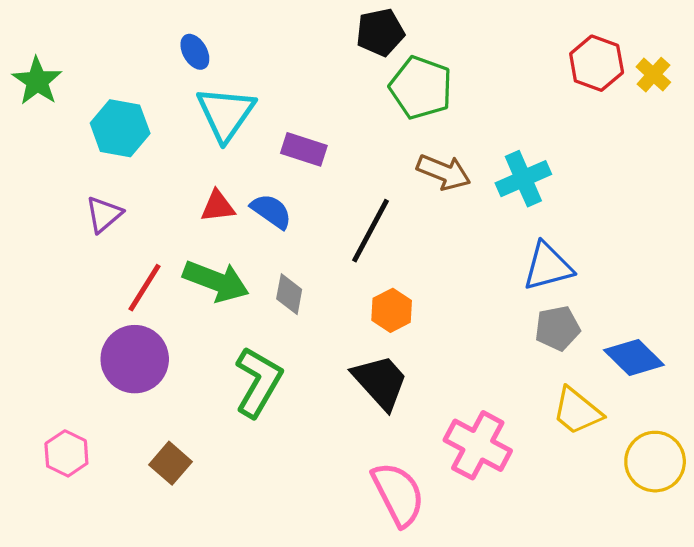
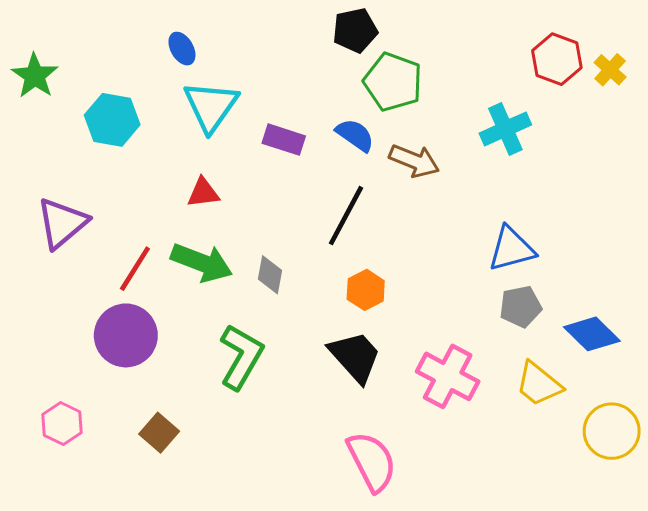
cyan cross: (523, 179) -> (505, 129), moved
blue semicircle: (271, 211) -> (355, 135), moved
purple triangle: (104, 214) -> (62, 223), moved, size x1.5
pink cross: (478, 445) -> (448, 376), moved

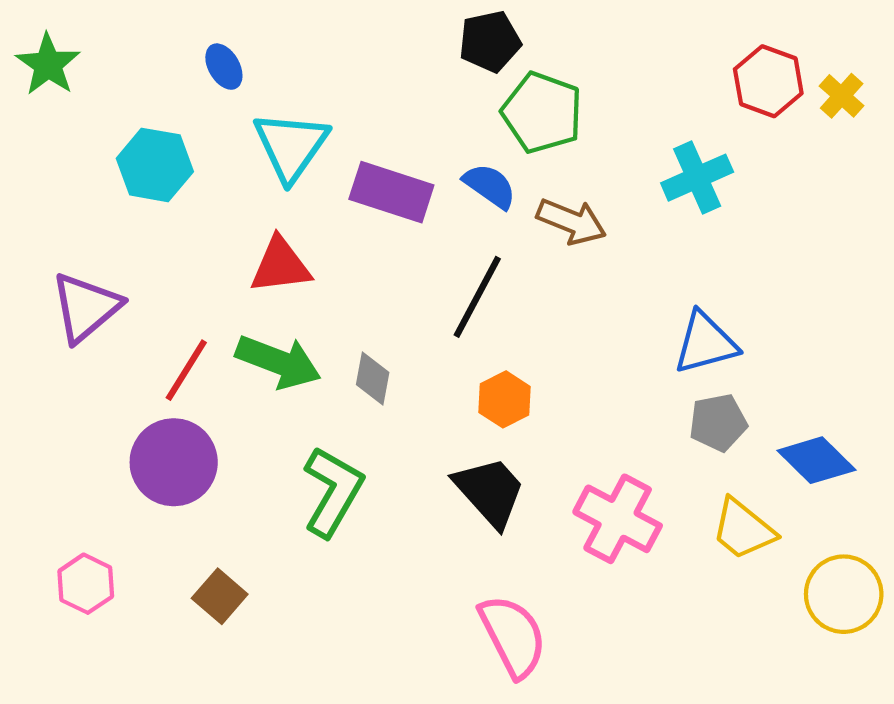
blue ellipse: (182, 49) -> (224, 67), moved
green star: (35, 76) -> (48, 64), moved
purple rectangle: (284, 140) -> (391, 192), size x1.4
red triangle: (203, 193) -> (280, 265), size x1.4

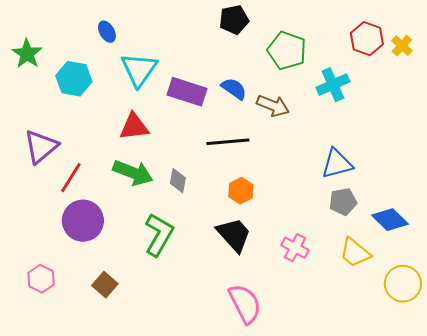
green star: (48, 64) -> (27, 54), moved
green pentagon: (542, 113) -> (287, 51), moved
black line: (477, 297) -> (228, 142), turned 57
red line: (186, 370) -> (71, 178), moved
pink cross: (618, 519) -> (295, 248), size x0.7

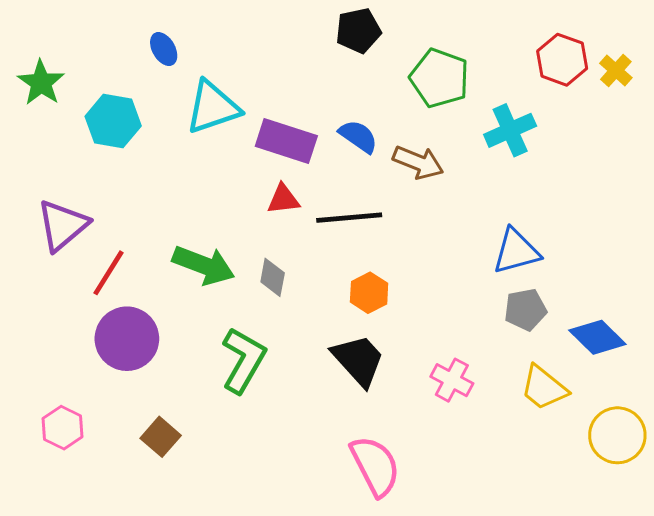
cyan triangle: (139, 70) -> (213, 107), turned 36
red triangle: (134, 127) -> (283, 199), moved, size x0.7

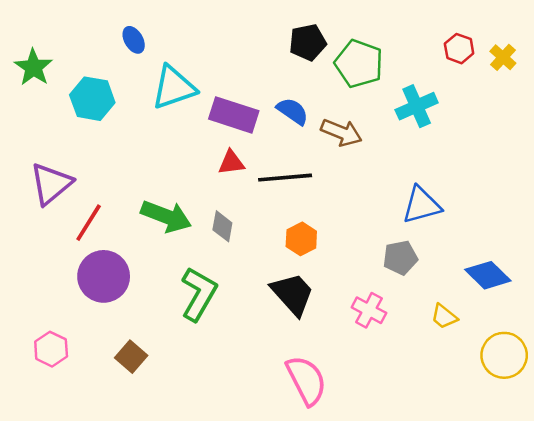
black pentagon: (358, 31) -> (308, 42), moved
red hexagon: (562, 60) -> (459, 49), size x0.7
gray pentagon: (525, 310) -> (400, 258), moved
yellow trapezoid: (544, 388) -> (444, 316), size x0.7

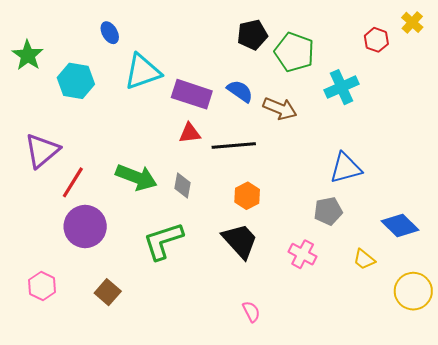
yellow cross: (503, 57) -> (412, 22), moved
green L-shape: (199, 294) -> (163, 241), turned -138
pink semicircle: (306, 380) -> (251, 312), size x0.5

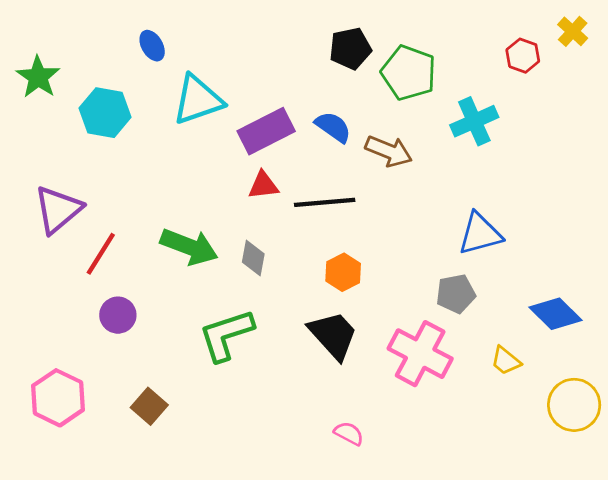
purple rectangle: (192, 94) -> (266, 131), turned -45
purple circle: (85, 227) -> (118, 315), size x0.6
pink cross: (303, 254) -> (420, 354), size x1.6
pink hexagon: (42, 286) -> (58, 398), size x1.4
pink semicircle: (251, 312) -> (349, 433), turned -35

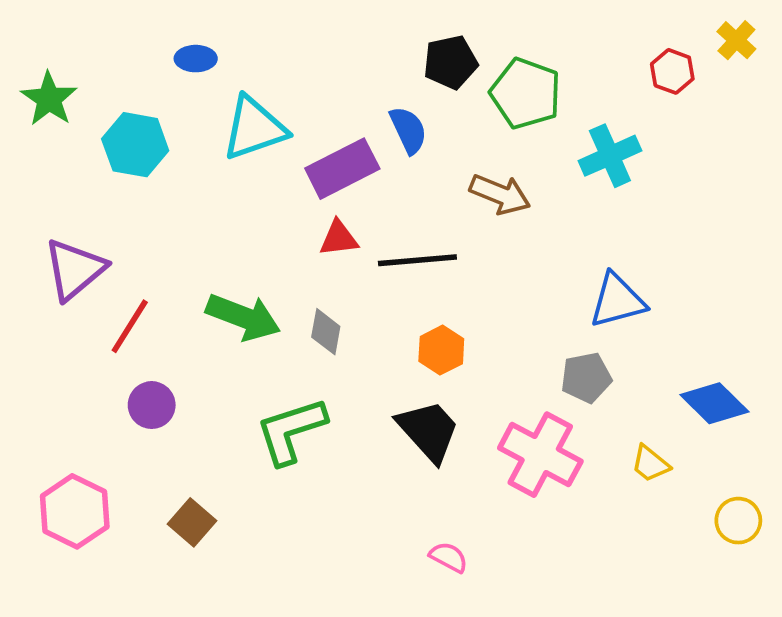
blue ellipse: (152, 46) -> (196, 59), turned -60
blue semicircle: (333, 127) -> (408, 130), moved, turned 30
yellow circle: (574, 405) -> (738, 521), size x0.7

